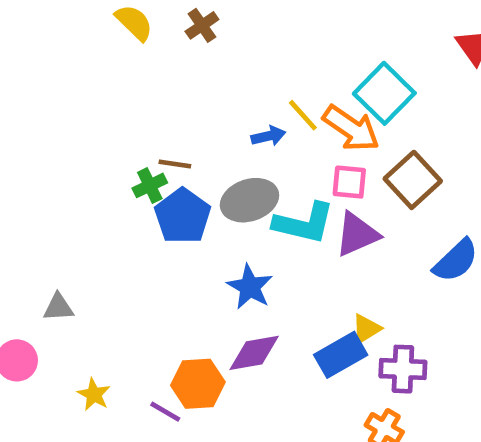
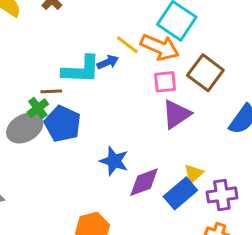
gray ellipse: (249, 200) -> (25, 128), moved
cyan L-shape: (304, 223) -> (81, 70), moved
purple diamond: (254, 353) -> (144, 182), moved

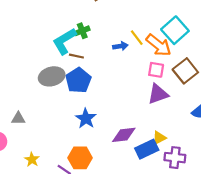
cyan L-shape: (81, 70) -> (64, 41), moved, turned 132
green cross: (38, 108) -> (82, 31), moved
blue star: (114, 161) -> (86, 118), moved

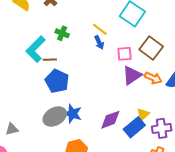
green cross: (82, 31) -> (62, 33), moved, turned -32
orange arrow: (159, 45) -> (153, 78), moved, size x0.7
blue arrow: (120, 46) -> (99, 42), moved, turned 88
gray ellipse: (52, 76) -> (55, 117), moved

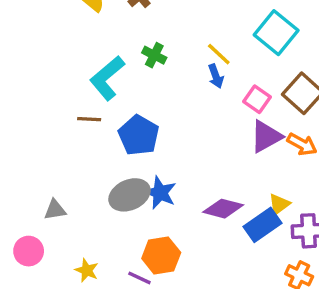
pink square: (125, 54) -> (257, 99), turned 35
brown line: (50, 60) -> (89, 119), moved
purple diamond: (110, 120) -> (223, 209), turned 30

